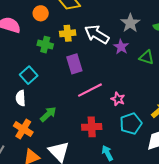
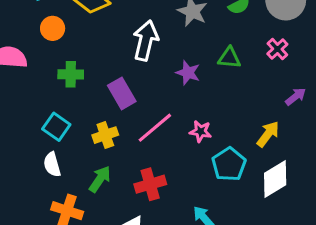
yellow cross: (68, 33) -> (105, 135), moved
white arrow: (97, 34) -> (146, 41), turned 85
purple star: (121, 47) -> (188, 73), moved
red cross: (92, 127) -> (150, 184), moved

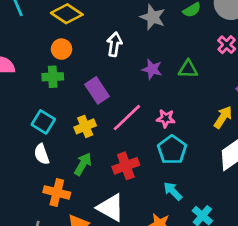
orange circle: (53, 28) -> (62, 49), moved
white arrow: (146, 41) -> (114, 44), size x0.7
green triangle: (229, 58) -> (188, 69), moved
cyan pentagon: (229, 164) -> (172, 150), moved

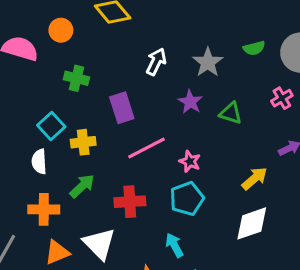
gray star: (153, 17) -> (208, 62), moved
orange circle: (62, 49) -> (61, 30), moved
yellow cross: (85, 126) -> (83, 142), moved
orange cross: (57, 192) -> (44, 209), turned -30

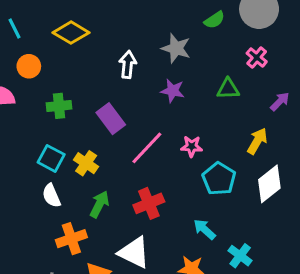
green triangle: (231, 113) -> (228, 89), moved
yellow cross: (83, 142) -> (86, 163), turned -30
cyan pentagon: (187, 199) -> (219, 179), moved

